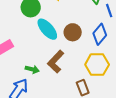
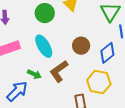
cyan ellipse: (47, 29) -> (44, 46), moved

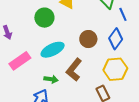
cyan ellipse: (44, 46) -> (53, 50), turned -70

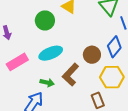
brown circle: (88, 39) -> (92, 55), moved

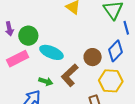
green circle: (45, 20) -> (28, 36), moved
cyan ellipse: (51, 53) -> (51, 52), turned 40

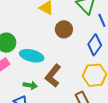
brown circle: (93, 57) -> (64, 29), moved

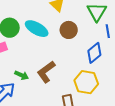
cyan ellipse: (32, 56) -> (37, 29), moved

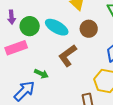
brown L-shape: (46, 72) -> (68, 56), moved

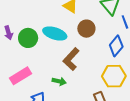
pink rectangle: (16, 48) -> (21, 76), moved
green arrow: (41, 74) -> (59, 81), moved

